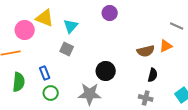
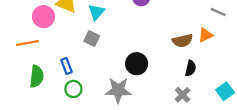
gray cross: (146, 98) -> (183, 95), turned 32

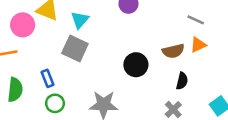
gray line: (218, 12) -> (196, 20), moved
gray square: (92, 38) -> (75, 49), size x1.5
black circle: (137, 64) -> (136, 65), moved

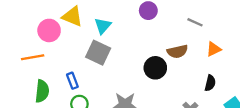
gray line: (196, 20) -> (195, 22), moved
brown semicircle: (173, 51) -> (177, 51), moved
black semicircle: (182, 81) -> (210, 83), moved

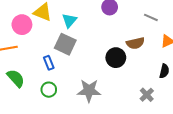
blue rectangle: (72, 81) -> (49, 63), moved
green semicircle: (42, 91) -> (16, 78), turned -48

